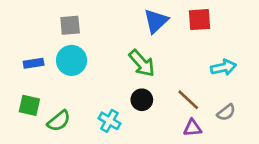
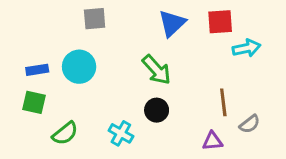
gray square: (70, 25) -> (95, 19), moved
cyan arrow: (223, 67) -> (247, 48), moved
brown line: (188, 100) -> (223, 102), moved, turned 40
green square: (29, 105) -> (34, 102), moved

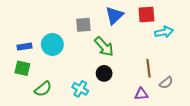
gray square: (95, 19) -> (83, 25), moved

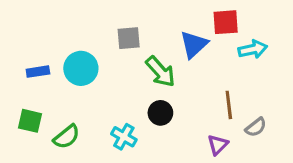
blue triangle: (114, 16) -> (194, 45), moved
green square: (22, 68) -> (30, 121), moved
purple triangle: (141, 94) -> (218, 145), turned -40

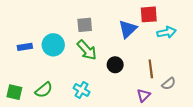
green arrow: (160, 72) -> (87, 50), moved
black circle: (160, 113) -> (115, 65), moved
green square: (30, 121) -> (14, 92), moved

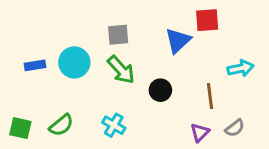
cyan arrow: (167, 32) -> (241, 68), moved
gray semicircle: (169, 84) -> (235, 128), moved

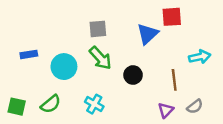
cyan circle: (74, 62) -> (64, 67), moved

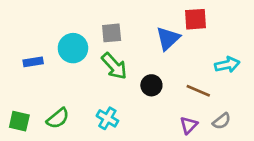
cyan circle: (64, 67) -> (73, 48), moved
brown line: (174, 80) -> (198, 91), turned -60

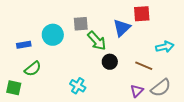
green arrow: (114, 66) -> (97, 41), moved
green semicircle: (58, 118) -> (33, 69), moved
gray semicircle: (222, 121) -> (161, 88), size x1.5

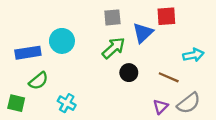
gray square: (81, 24) -> (112, 17), moved
green arrow: (97, 41) -> (114, 48), turned -90
blue rectangle: (24, 45) -> (28, 53), size x1.5
cyan cross: (78, 86) -> (67, 103), moved

